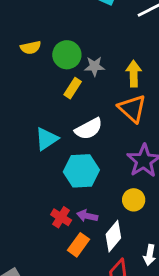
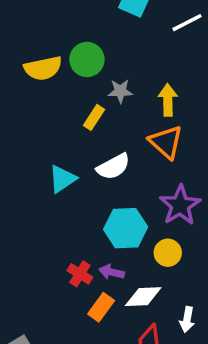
yellow semicircle: (31, 48) -> (43, 68), size x1.5
green circle: (67, 55) -> (87, 59), moved
cyan hexagon: (81, 171) -> (126, 228), moved
white diamond: (113, 236) -> (143, 297), turned 48

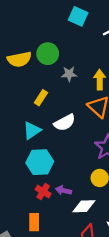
yellow rectangle: (94, 117) -> (41, 98), moved
cyan hexagon: (126, 228) -> (40, 162), moved
orange rectangle: (101, 307) -> (34, 222), moved, turned -36

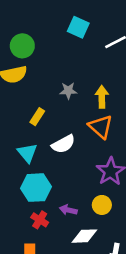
green circle: (48, 54) -> (22, 46), moved
cyan triangle: (32, 131) -> (27, 153), turned -36
purple arrow: (63, 190) -> (68, 210), moved

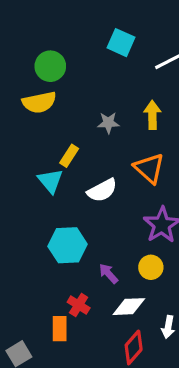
yellow arrow: (102, 97) -> (152, 115), moved
cyan triangle: (27, 153) -> (50, 181), moved
purple arrow: (68, 210) -> (108, 274), turned 35
red cross: (40, 220) -> (79, 305), moved

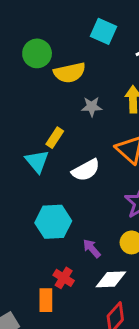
yellow semicircle: (39, 102) -> (70, 73), moved

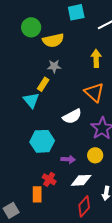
cyan square: (103, 31) -> (76, 12), turned -36
gray star: (92, 107) -> (54, 66), moved
white semicircle: (86, 170) -> (72, 116), moved
purple arrow: (92, 248) -> (68, 159), turned 136

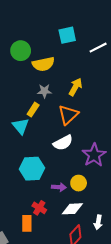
yellow arrow: (96, 58) -> (75, 87), moved, turned 30
orange triangle: (94, 92) -> (68, 115), moved, turned 35
yellow circle: (95, 155) -> (79, 183), moved

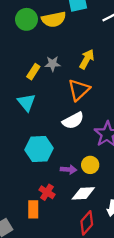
yellow semicircle: (43, 64) -> (54, 19), moved
yellow rectangle: (33, 110) -> (33, 72), moved

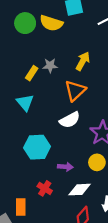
yellow semicircle: (54, 19) -> (51, 23), turned 30
yellow circle: (90, 165) -> (97, 162), moved
orange rectangle: (33, 209) -> (21, 207), moved

